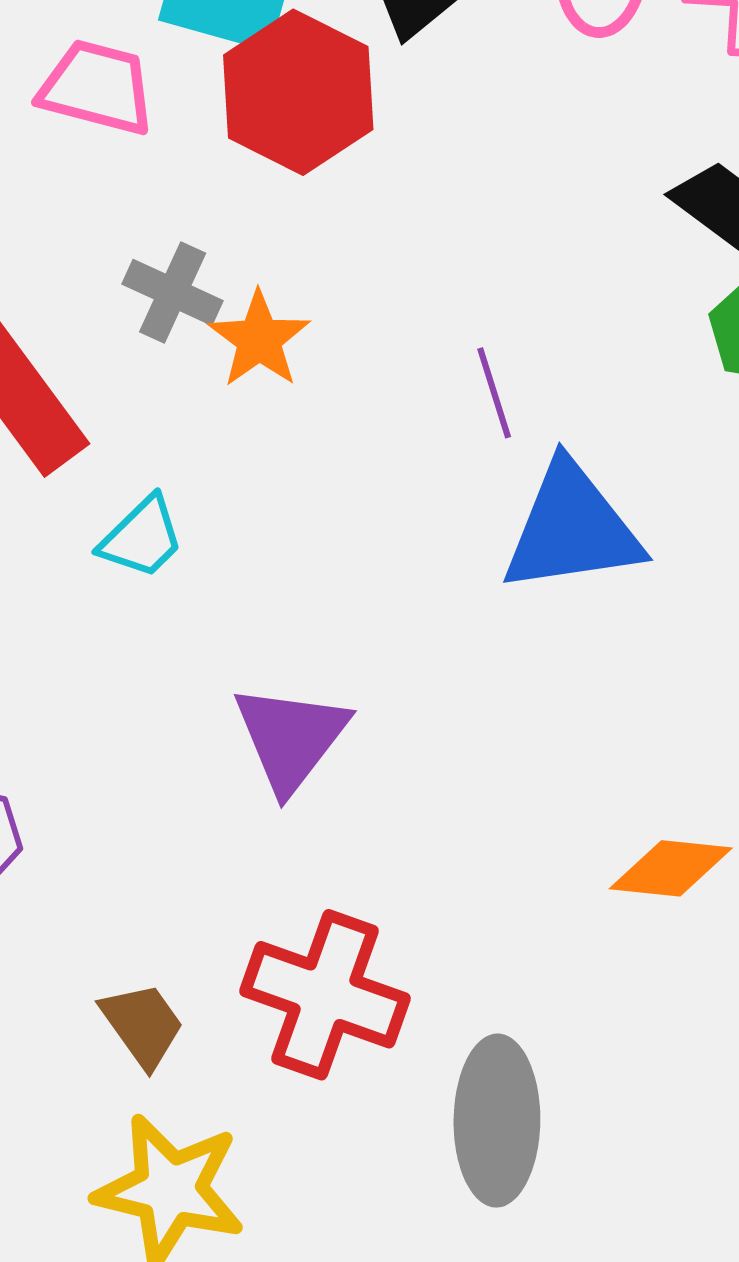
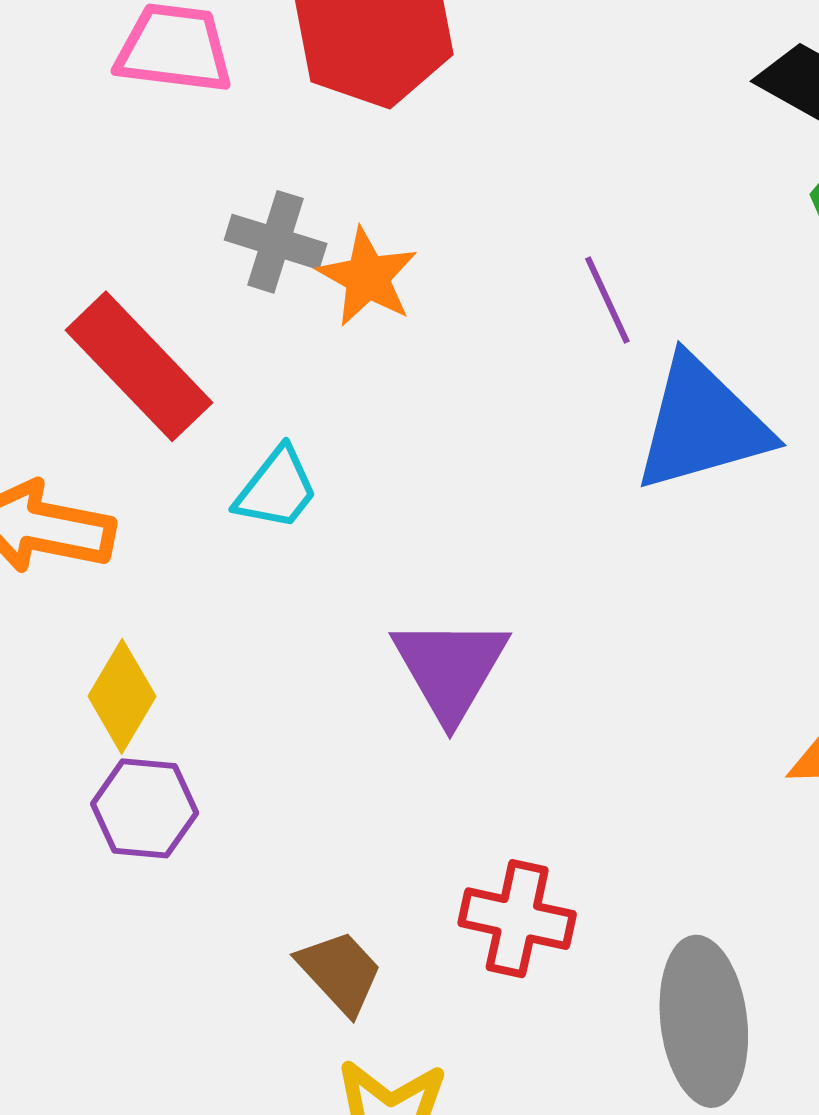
red cross: (325, 995) -> (517, 919), size x0.7

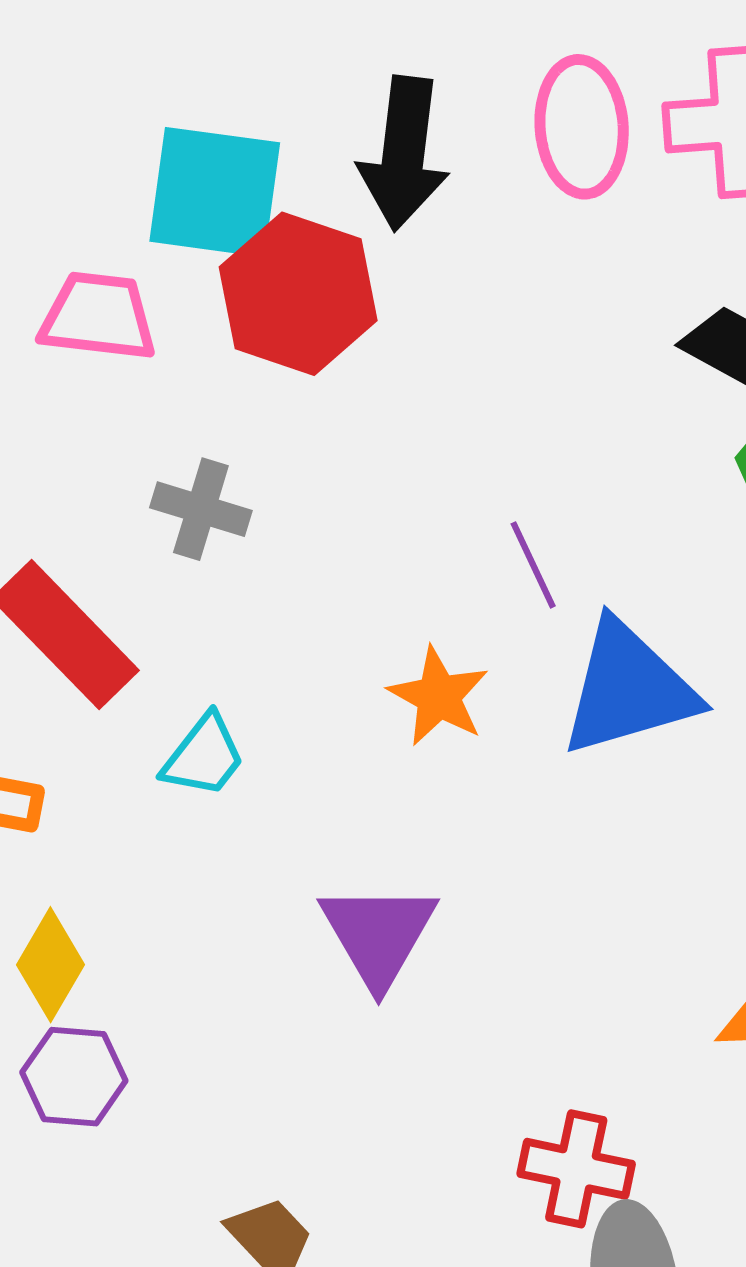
orange star: (367, 277) -> (439, 696), moved
red cross: (517, 919) -> (576, 1169), moved

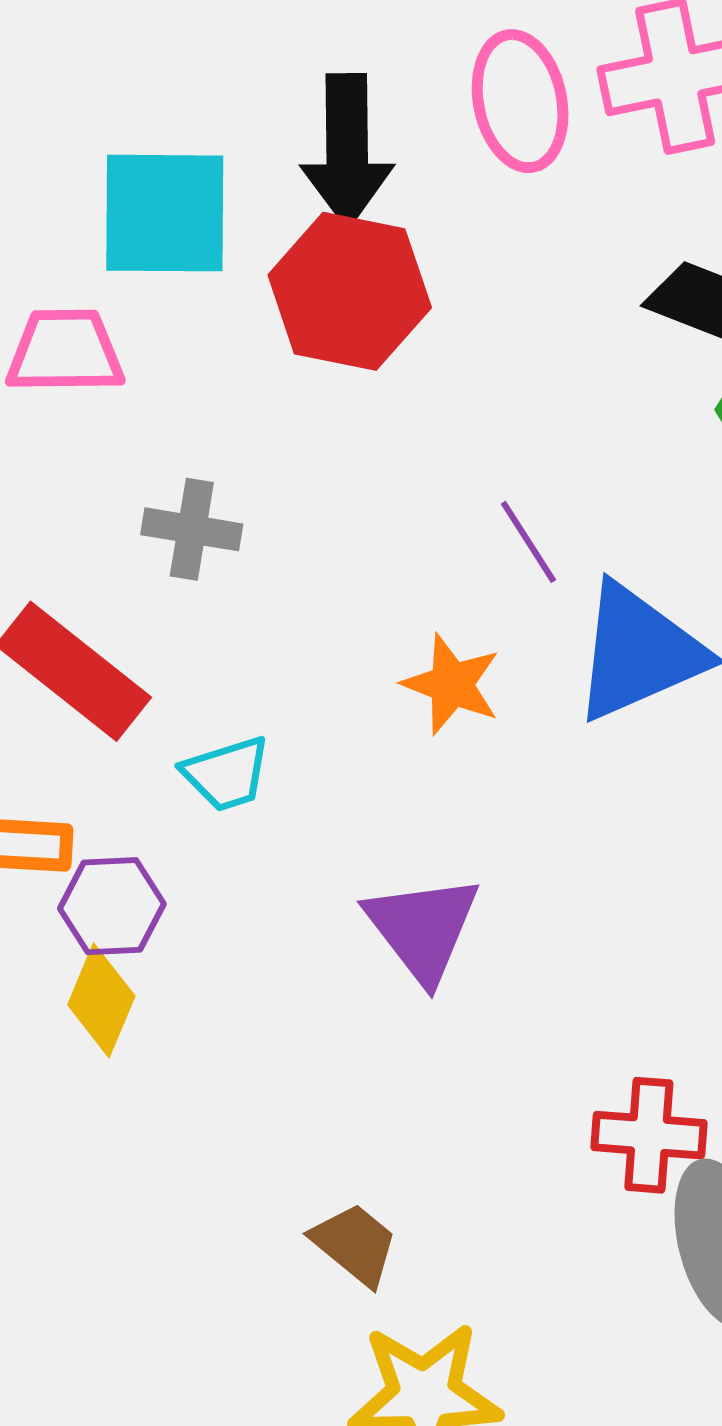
red hexagon: (298, 294) -> (350, 291), moved
cyan trapezoid: (204, 756) -> (226, 774), turned 42
purple hexagon: (74, 1077) -> (112, 906), moved

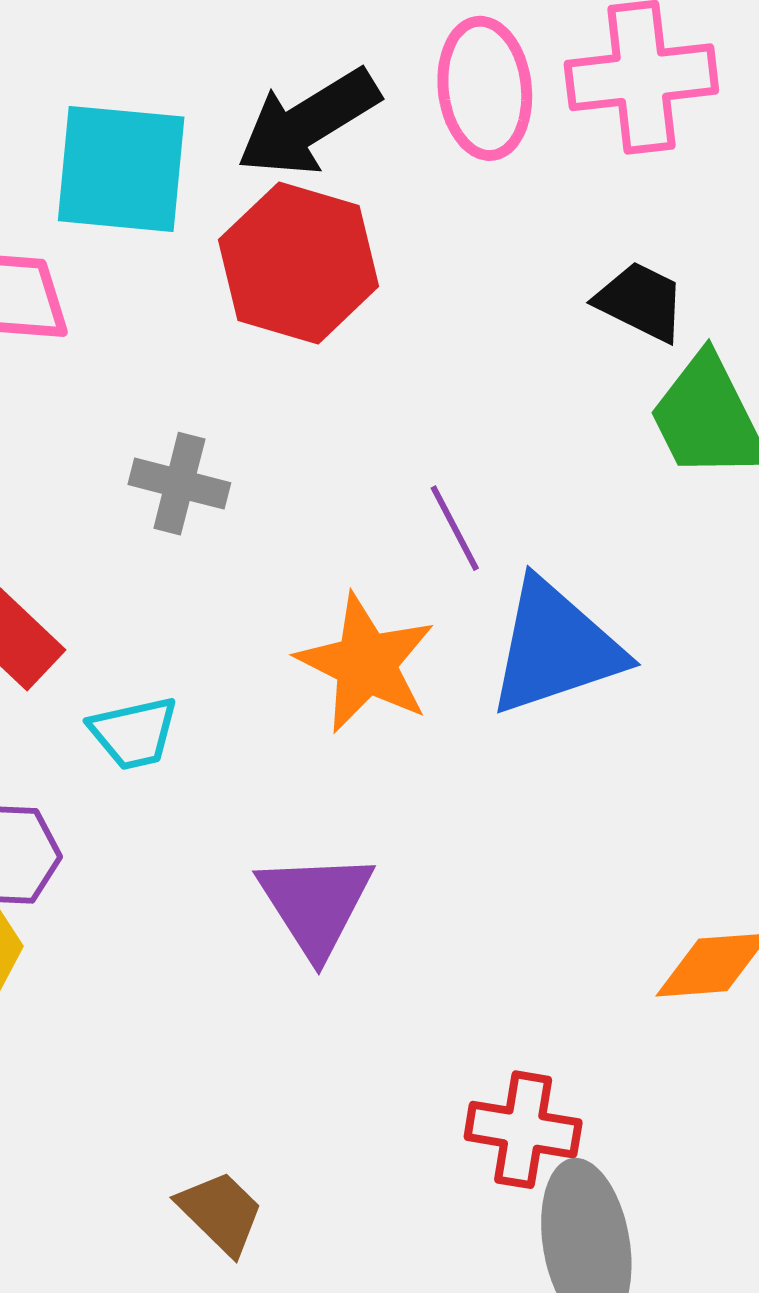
black arrow: (347, 150) -> (308, 122), turned 54
gray cross: (192, 529) -> (179, 484), moved
orange star: (452, 684) -> (366, 663), size x1.4

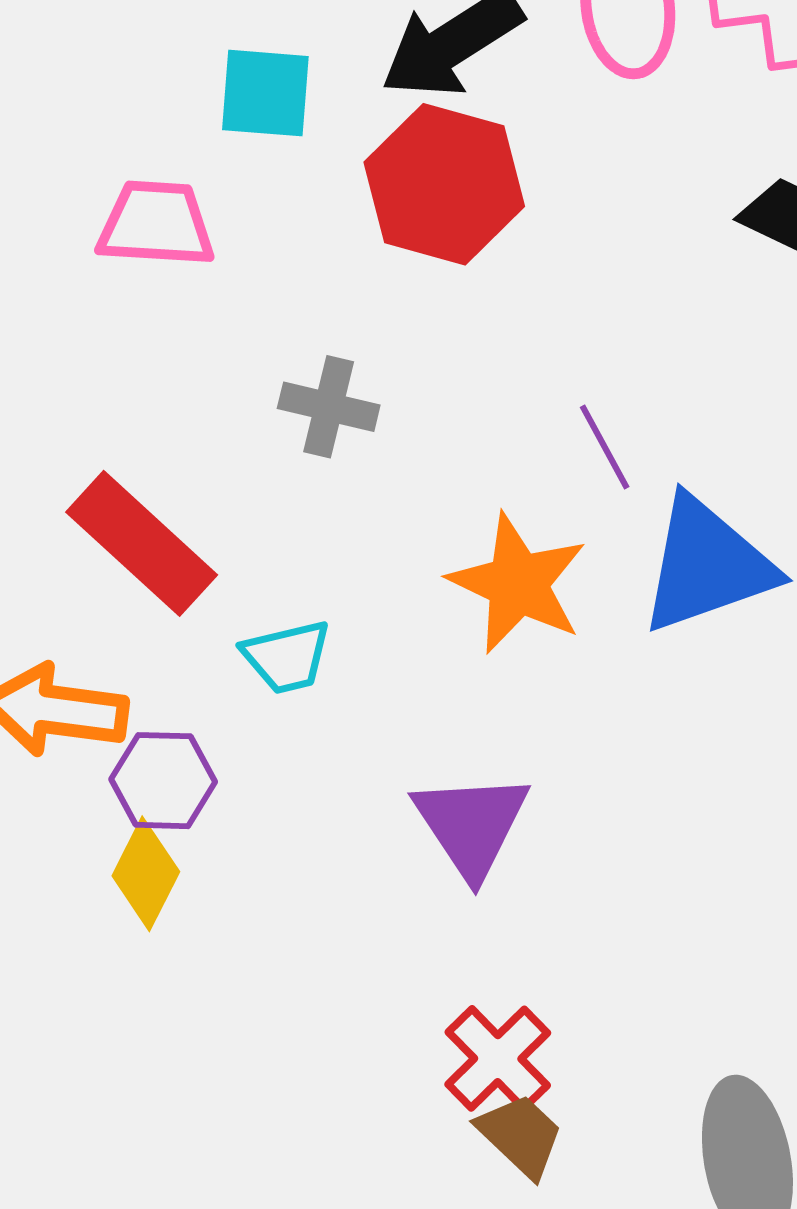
cyan square: (121, 169) -> (265, 93), size x0.7
red cross: (523, 1130) -> (498, 1059), moved, turned 37
brown trapezoid: (221, 1213) -> (520, 1135), moved

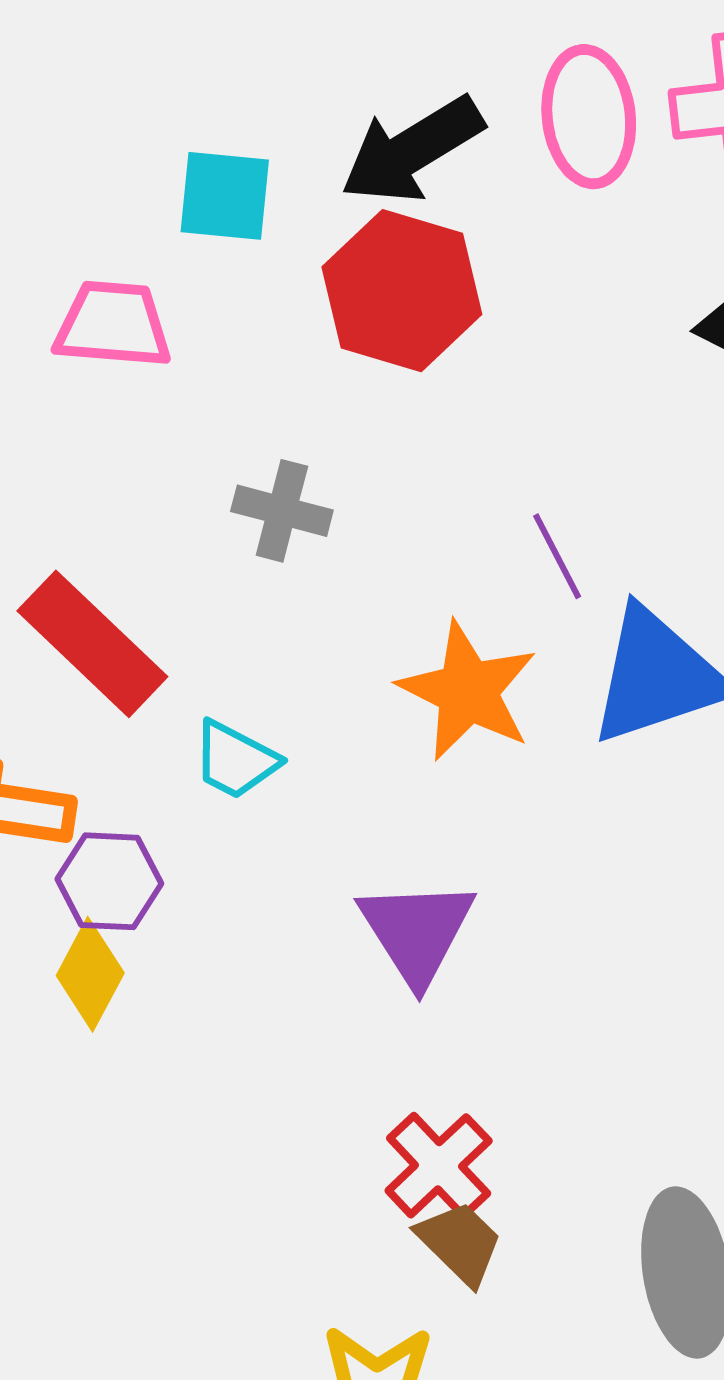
cyan trapezoid: (287, 657) -> (235, 760), turned 40

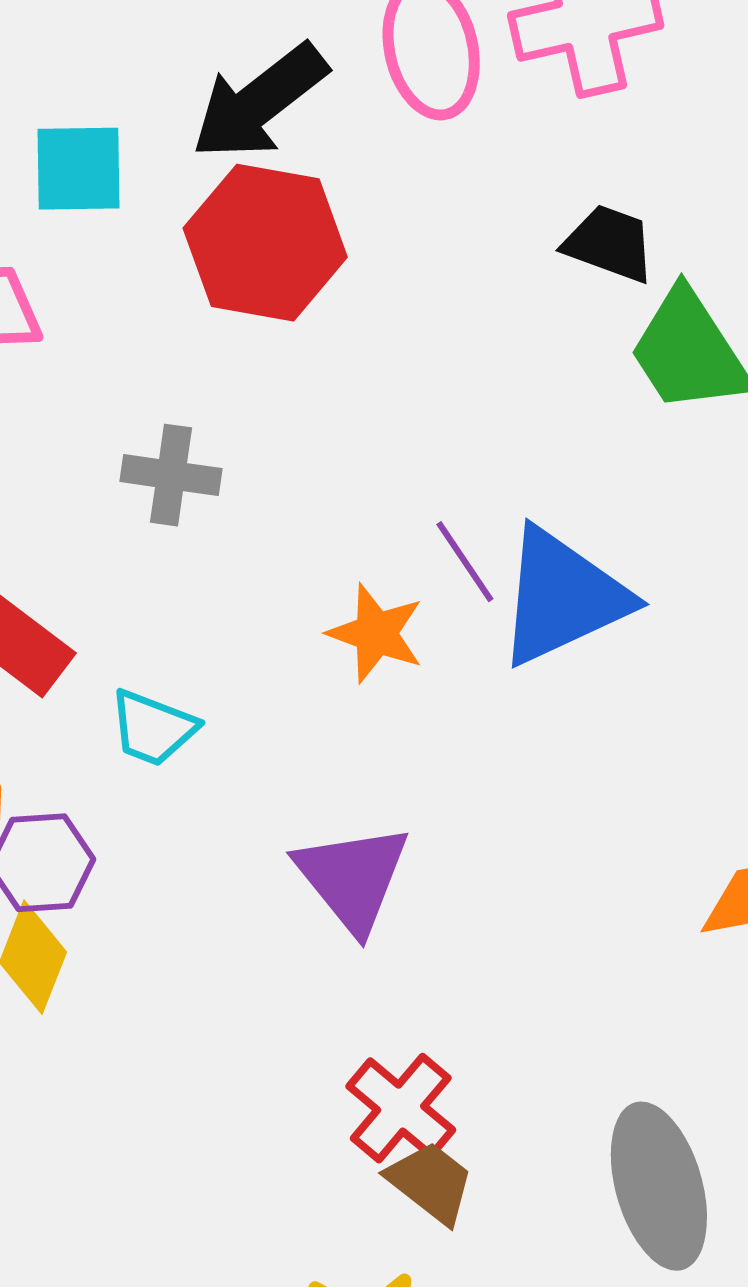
purple line: (557, 556) -> (465, 562), moved
orange star: (468, 691) -> (376, 633), size x0.7

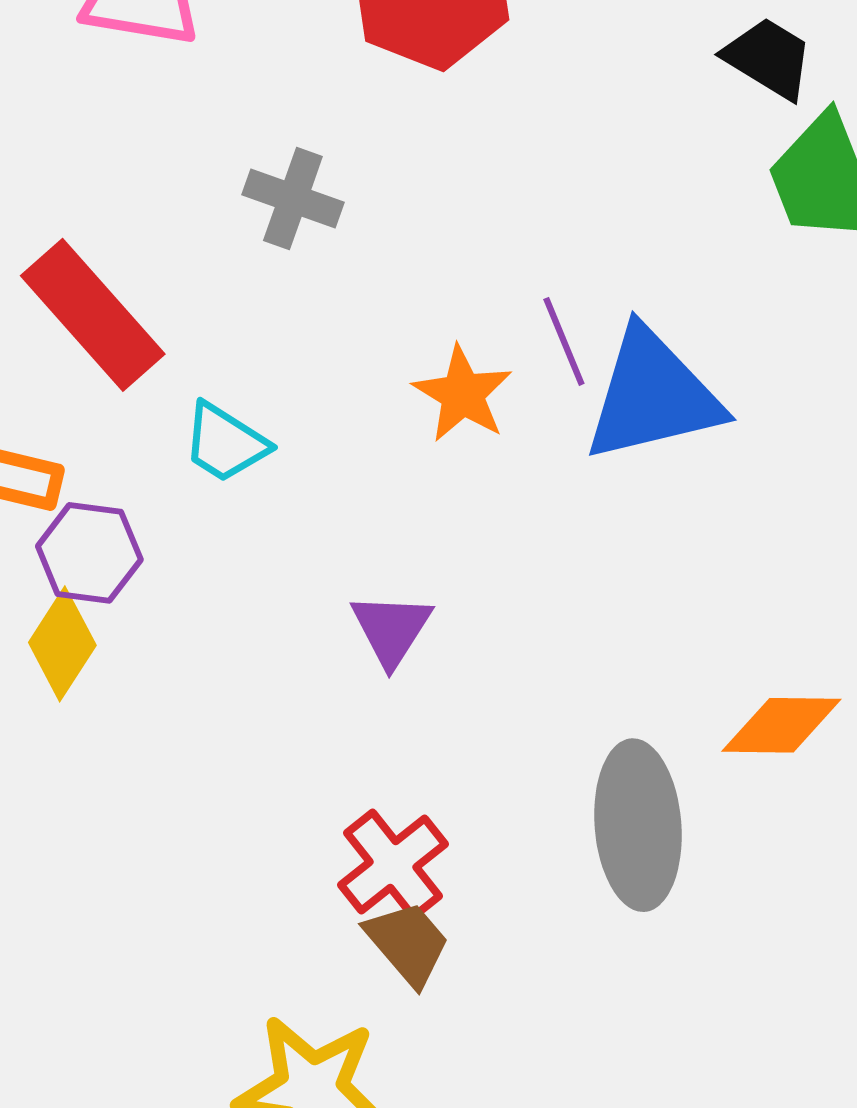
purple triangle: (353, 878) -> (391, 629), size x0.7
gray ellipse: (659, 1186) -> (638, 825), moved

